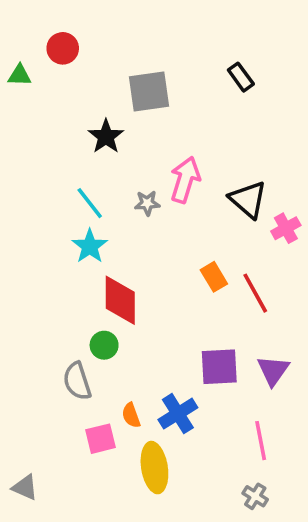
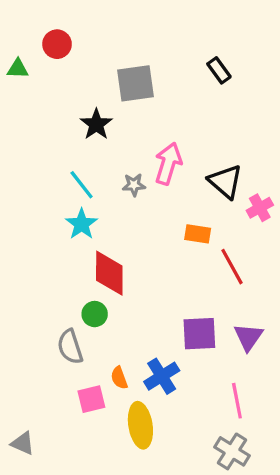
orange rectangle: (214, 277) -> (198, 234), moved, turned -50
gray cross: (255, 496) -> (232, 451), size x1.5

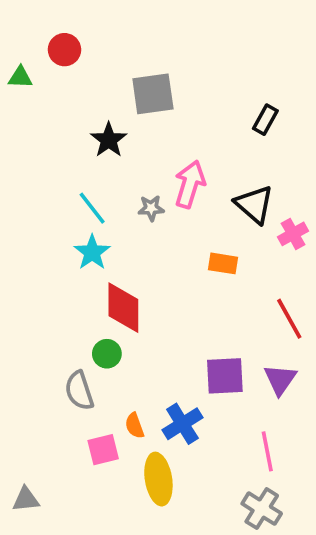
black rectangle: (219, 70) -> (265, 120), moved, turned 65
red line: (232, 267) -> (289, 319), moved
gray triangle: (23, 443) -> (26, 499), turned -30

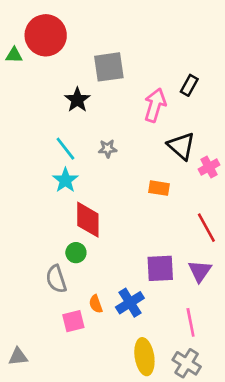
red circle: (64, 50) -> (46, 35), size x1.8
pink arrow: (190, 184) -> (155, 105), moved
yellow ellipse: (158, 479) -> (144, 357), moved

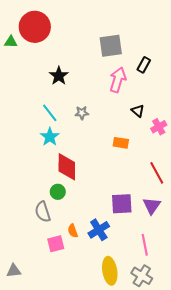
gray square: (109, 67) -> (111, 46), moved
black triangle: (181, 146) -> (138, 111), size x0.6

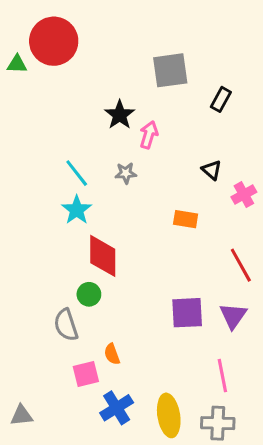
black star: (59, 76) -> (120, 115), moved
pink arrow: (118, 80) -> (149, 135), moved, size x0.7
blue cross: (99, 230) -> (117, 408), moved
gray cross: (142, 276) -> (218, 423), turned -30

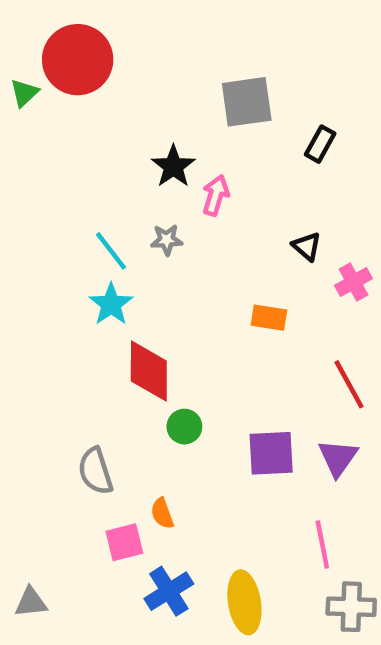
green triangle: (17, 64) -> (24, 93), turned -45
gray star: (126, 173) -> (167, 240), moved
green circle: (89, 294) -> (184, 427), moved
gray cross: (218, 423) -> (351, 607), moved

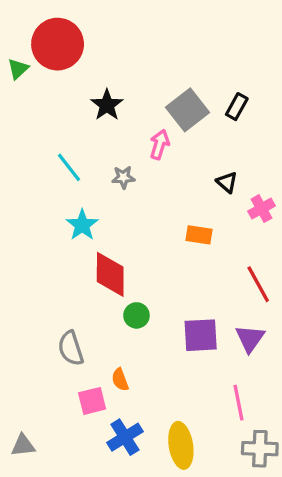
gray square: (247, 102) -> (187, 110), moved, turned -30
black star: (173, 166) -> (107, 105), moved
cyan line: (111, 251) -> (69, 167), moved

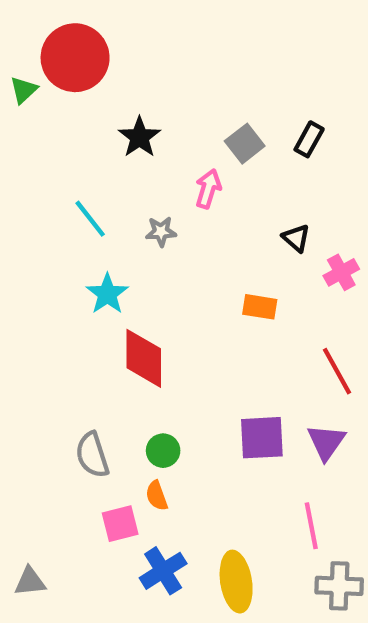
gray square: (187, 110) -> (245, 144), size x0.7
green circle: (136, 315) -> (163, 451), moved

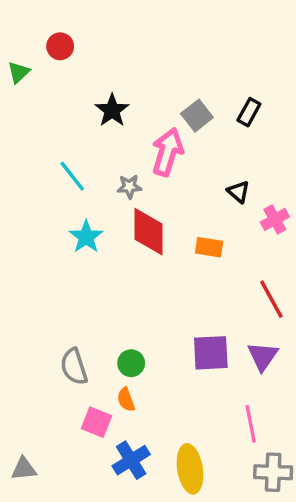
red circle: (75, 58) -> (60, 46), size x0.5
pink arrow: (208, 189) -> (167, 152), size x1.5
red diamond: (144, 358) -> (148, 232), moved
pink square: (120, 524) -> (97, 422), turned 36

